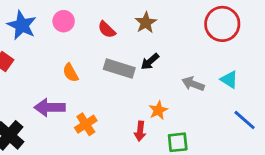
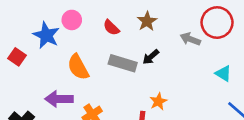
blue star: (22, 25) -> (46, 35), moved
orange semicircle: (71, 73) -> (78, 67), size x1.5
gray arrow: (193, 84) -> (190, 39), moved

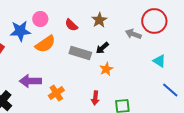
blue star: (46, 35) -> (20, 31), turned -30
orange semicircle: (78, 67) -> (45, 44), moved, turned -95
orange star: (158, 101) -> (106, 69), moved

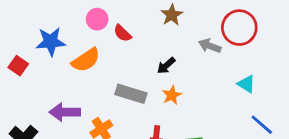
pink circle: (40, 19) -> (97, 19), moved
brown star: (99, 20) -> (172, 15), moved
gray rectangle: (80, 53) -> (131, 94), moved

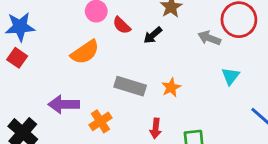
blue star: (51, 42) -> (20, 27), moved
black arrow: (166, 66) -> (153, 35), moved
cyan triangle: (246, 84) -> (230, 76), moved, turned 36

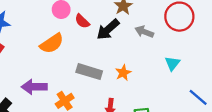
black arrow: (153, 35) -> (108, 29), size x1.5
gray arrow: (209, 38) -> (144, 32), moved

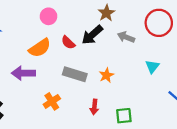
red semicircle: (82, 21) -> (68, 43), moved
purple arrow: (34, 87) -> (23, 73), moved

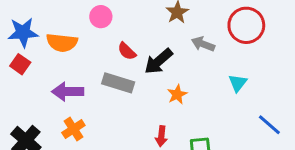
black arrow: (92, 35) -> (158, 61), moved
orange semicircle: (40, 48) -> (62, 43), moved, turned 40
gray rectangle: (75, 74) -> (118, 83), moved
orange cross: (52, 101) -> (73, 129), moved

